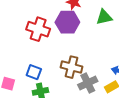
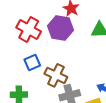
blue square: (34, 72) -> (32, 63), moved, turned 35

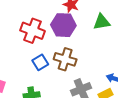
brown cross: (56, 75) -> (65, 59), moved

